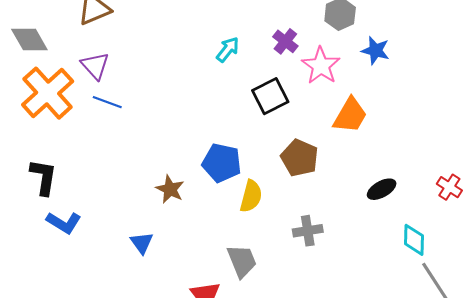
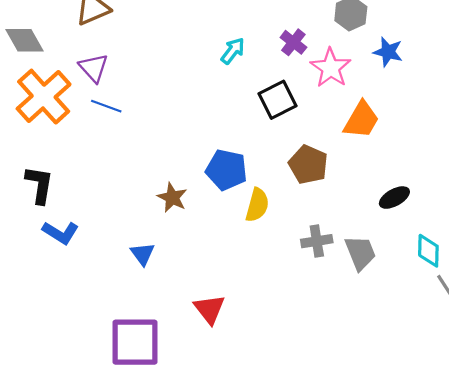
gray trapezoid: (242, 261) -> (360, 253), moved

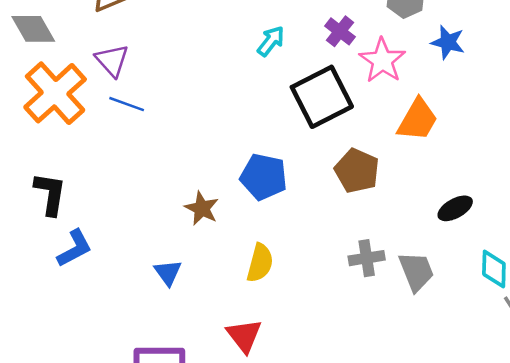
black square: (277, 100) -> (322, 97), size x1.4
yellow semicircle: (257, 205) -> (260, 263), moved
blue L-shape: (61, 233) -> (74, 248), turned -60

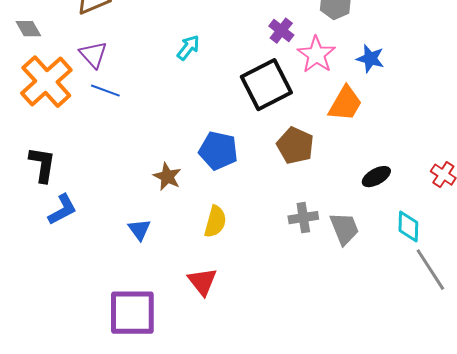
gray diamond: (33, 29) -> (28, 29), size x0.7
cyan arrow: (271, 41) -> (188, 48), moved
blue star: (448, 42) -> (370, 59), moved

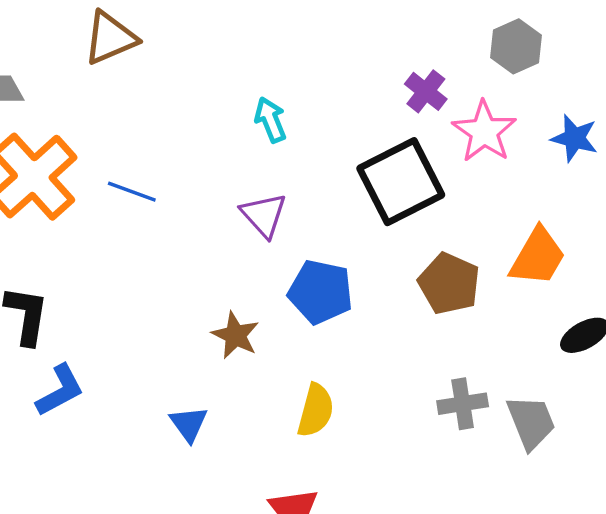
cyan arrow: (188, 48) -> (270, 120), turned -60
purple triangle: (93, 55) -> (264, 215), moved
orange trapezoid: (345, 104) -> (538, 257), moved

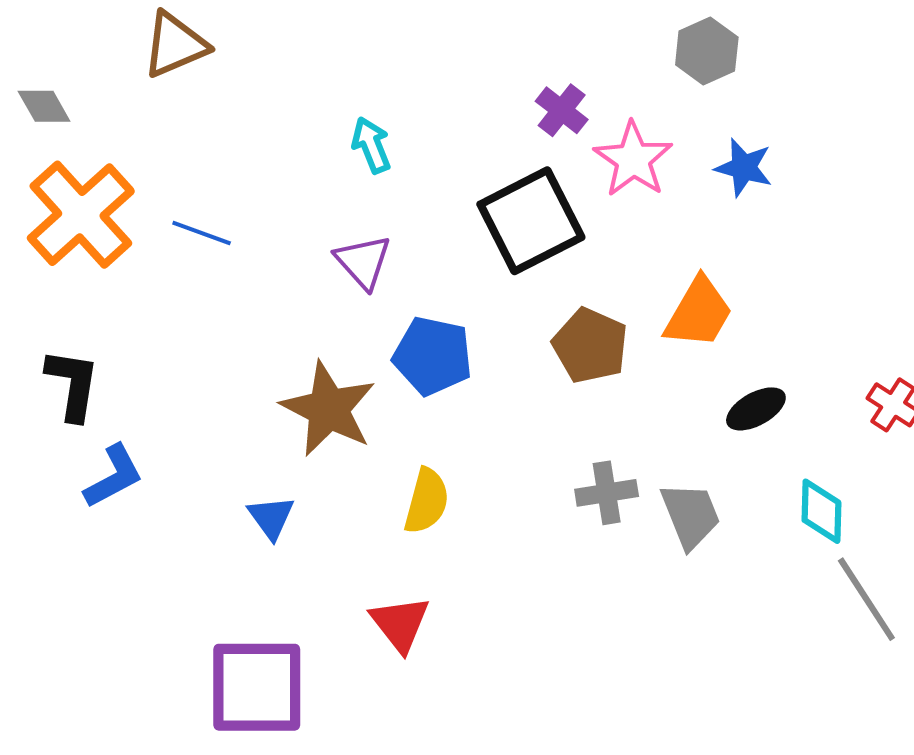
gray hexagon: (516, 46) -> (707, 51), moved
brown star: (235, 335) -> (328, 409), size x1.6

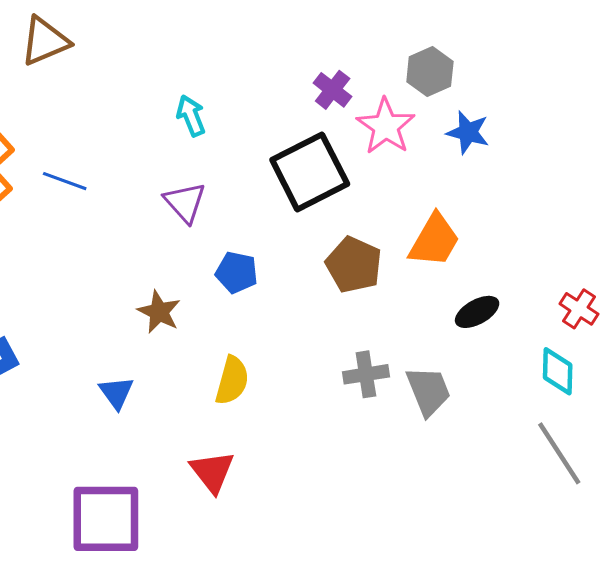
gray hexagon: (707, 51) -> (430, 72), moved
blue pentagon: (433, 356) -> (237, 272), size x0.7
brown star: (328, 409) -> (159, 312), size x0.6
cyan diamond: (821, 511) -> (558, 371), moved

